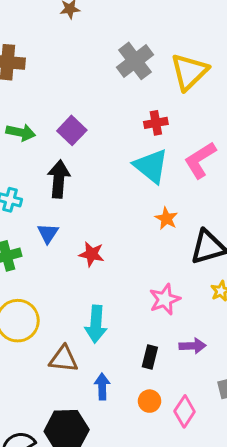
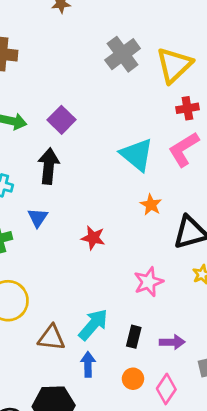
red cross: (156, 123) -> (187, 108), moved
red star: (92, 254) -> (93, 238), moved
cyan arrow: (96, 324) -> (93, 325), moved, turned -144
purple arrow: (193, 346) -> (172, 342), moved

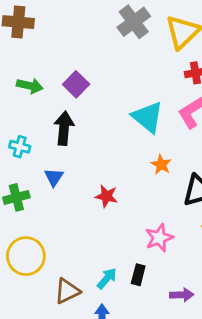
cyan arrow: (93, 325) -> (107, 278), size x0.7
black rectangle: (134, 337) -> (138, 275), moved
brown triangle: (51, 338) -> (67, 291), turned -32

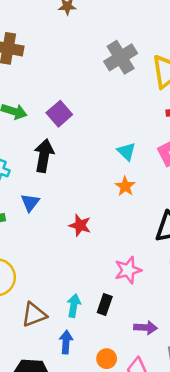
cyan triangle: (148, 117) -> (126, 151), size x0.6
orange star: (161, 165) -> (125, 186), moved
cyan arrow: (107, 278) -> (74, 306), turned -35

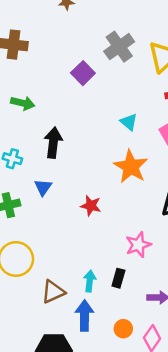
purple square: (59, 114) -> (83, 73), moved
cyan triangle: (126, 151) -> (129, 122), moved
orange star: (125, 186) -> (131, 167), size x1.8
blue arrow: (66, 342) -> (84, 315), size x1.4

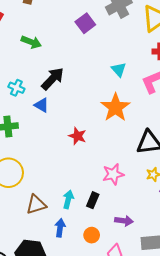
black arrow: (53, 143) -> (53, 79), turned 30
blue triangle: (43, 187) -> (41, 105), moved, turned -42
blue arrow: (84, 315) -> (60, 228), size x0.7
orange circle: (123, 329) -> (92, 235), moved

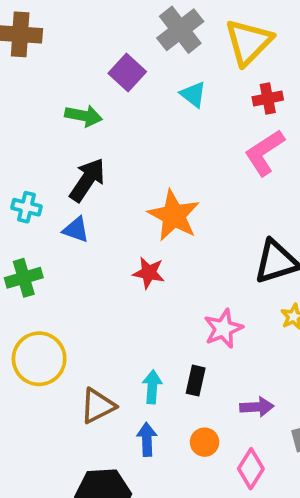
green arrow: (31, 42) -> (84, 116), moved
cyan triangle: (119, 70) -> (193, 94), moved
orange star: (115, 107) -> (174, 216), moved

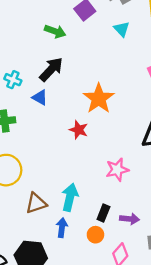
black rectangle: (196, 381) -> (103, 213), moved
cyan arrow: (152, 387) -> (70, 197), size x1.4

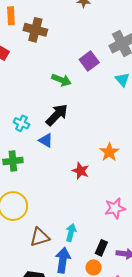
orange star: (99, 98) -> (109, 152), moved, size x0.7
cyan arrow: (70, 197) -> (71, 232), size x0.7
blue arrow: (62, 228) -> (63, 260), size x1.4

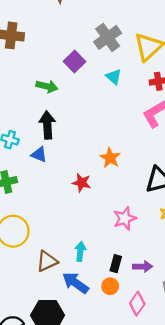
black arrow: (57, 115) -> (47, 125), turned -40
blue arrow: (63, 260) -> (76, 283), turned -55

